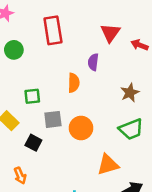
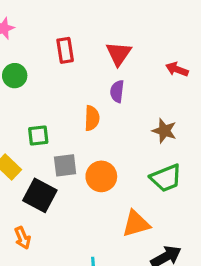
red rectangle: (53, 30) -> (65, 50), size x0.7
red triangle: (110, 33) -> (119, 54), moved
brown star: (130, 93) -> (164, 131), turned -30
black square: (33, 143) -> (40, 195), size x1.5

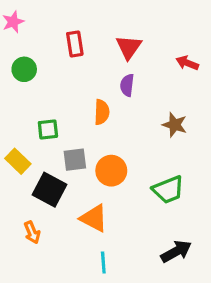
green trapezoid: (166, 178) -> (168, 190), moved
orange triangle: (136, 224) -> (94, 218), moved, turned 44

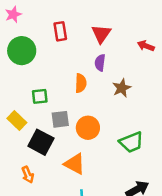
green circle: (24, 69) -> (22, 51), size x1.5
brown star: (175, 125) -> (122, 88), moved, turned 30

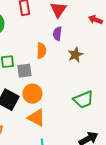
gray square: (60, 119) -> (24, 71), moved
orange circle: (88, 128) -> (32, 94), moved

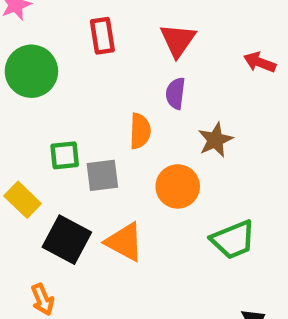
orange circle: (32, 94) -> (178, 186), moved
orange triangle: (36, 118) -> (124, 242), moved

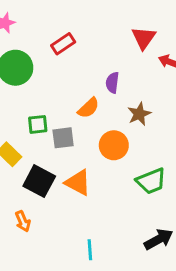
red rectangle: (102, 36) -> (63, 44), turned 65
red triangle: (178, 40) -> (144, 38), moved
orange semicircle: (140, 131) -> (88, 108), turned 45

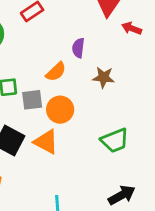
brown star: (139, 114) -> (104, 77), turned 30
orange circle: (114, 145) -> (60, 110), moved

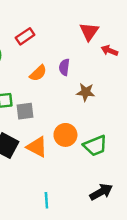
orange semicircle: (56, 72) -> (38, 73), moved
orange circle: (60, 110) -> (65, 135), moved

